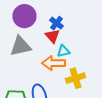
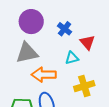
red triangle: (52, 36) -> (87, 42), moved
orange arrow: (54, 63) -> (44, 75), moved

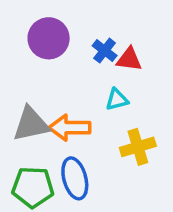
red triangle: (87, 42) -> (129, 59), moved, turned -42
gray triangle: (27, 53) -> (31, 124), moved

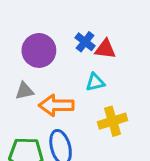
purple circle: (49, 38) -> (39, 50), moved
gray triangle: (31, 124) -> (25, 91), moved, size x0.6

